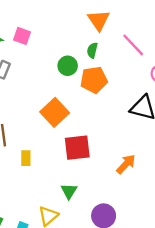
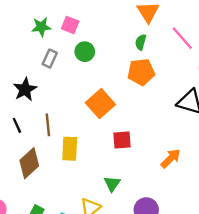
green circle: (68, 66) -> (85, 52), moved
red square: (77, 148) -> (122, 140), size x0.7
yellow rectangle: (26, 158) -> (70, 149), size x1.5

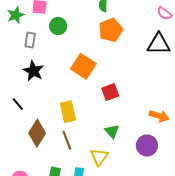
black star: (25, 89) -> (33, 71), moved
brown line: (48, 125) -> (67, 140), moved
orange arrow: (171, 158) -> (159, 116), moved, turned 78

